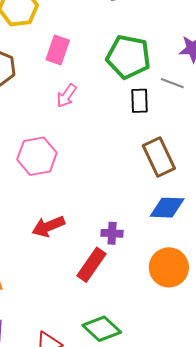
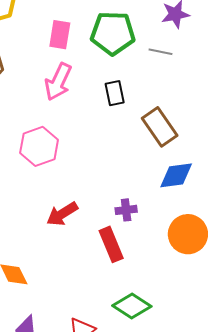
pink rectangle: (58, 50) -> (60, 35), moved
pink arrow: (66, 96) -> (58, 82), size x1.5
black rectangle: (139, 101) -> (115, 93), moved
red rectangle: (91, 265) -> (111, 244), turned -48

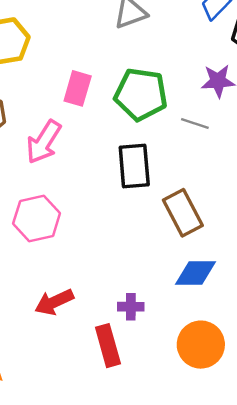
pink arrow: (58, 82) -> (44, 142), moved
black rectangle: (115, 93) -> (134, 166), size x1.5

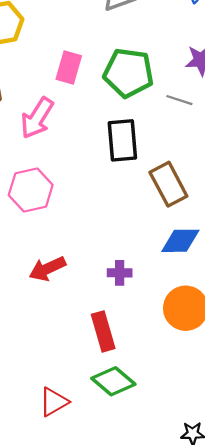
red rectangle: (108, 346) -> (103, 331), moved

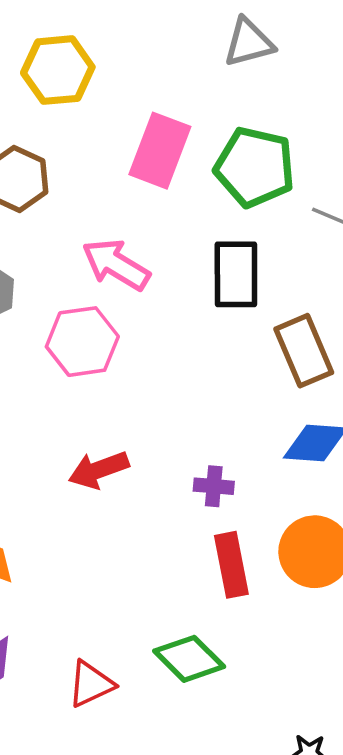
pink rectangle: (69, 68) -> (160, 151), size x1.4
pink arrow: (37, 118) -> (116, 265), moved, turned 84
red rectangle: (103, 331) -> (231, 565), moved

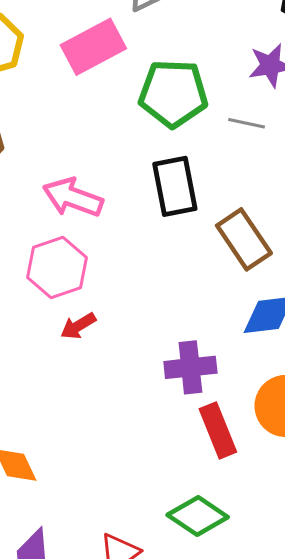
pink rectangle: (160, 151) -> (93, 47), moved, turned 52
red arrow: (99, 470) -> (78, 326), moved, size x0.7
purple cross: (214, 486) -> (190, 367), size x1.5

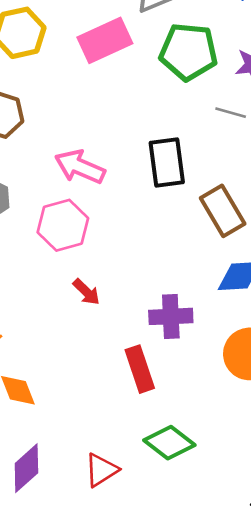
green pentagon: (173, 93) -> (188, 52), moved
red arrow: (78, 326) -> (86, 292), moved, turned -108
red rectangle: (218, 430) -> (140, 369), moved

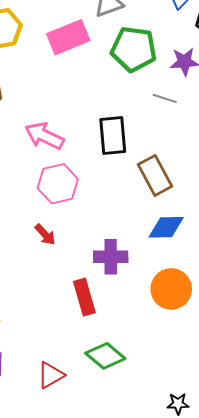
pink hexagon: (63, 225) -> (58, 184), moved

